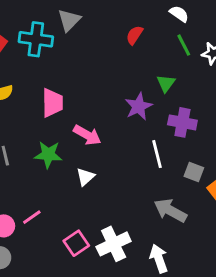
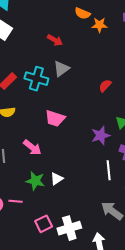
pink trapezoid: (52, 103) -> (55, 118), moved, turned 100
pink arrow: (87, 135) -> (32, 147), moved
green star: (48, 155) -> (35, 181), moved
pink line: (32, 217) -> (15, 201), turned 32

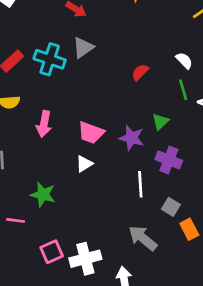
pink trapezoid: (55, 118) -> (91, 133), moved
purple star: (101, 135) -> (132, 138), turned 30
pink arrow: (32, 147) -> (44, 124), moved, turned 60
white triangle: (57, 179) -> (84, 164), moved

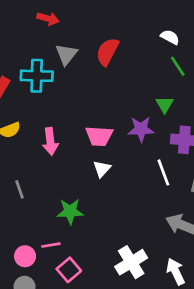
red semicircle: (140, 72) -> (107, 52), moved, size x1.5
pink square: (52, 252) -> (69, 270), moved

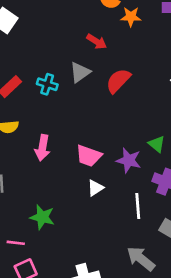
red arrow: (48, 19) -> (97, 42), moved
cyan cross: (37, 76) -> (47, 84), size x0.7
green triangle: (165, 104) -> (157, 144), turned -36
white triangle: (102, 169) -> (95, 188), moved

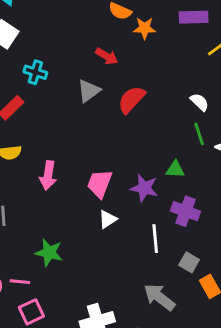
cyan cross: (47, 84) -> (35, 72), moved
green triangle: (157, 144) -> (175, 169), turned -36
pink trapezoid: (89, 156) -> (100, 184), turned 92

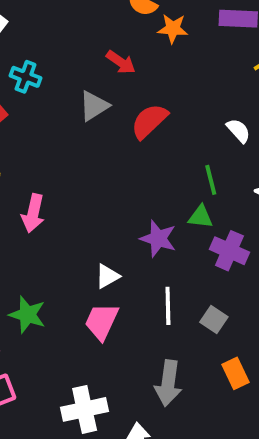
green line: (199, 134) -> (211, 180), moved
pink trapezoid: (100, 184) -> (102, 322), moved
purple cross: (186, 211) -> (229, 251), moved
gray square: (189, 262) -> (214, 319), moved
gray arrow: (159, 297) -> (168, 383), turned -124

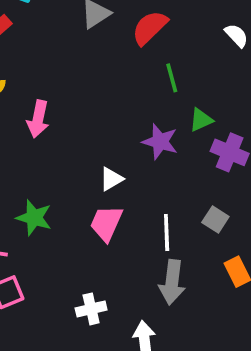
green line: (211, 180) -> (172, 78), moved
green triangle: (201, 217) -> (201, 120), turned -30
white line: (168, 306) -> (167, 233), moved
white cross: (85, 409) -> (91, 309), size x0.7

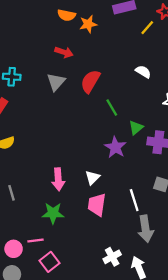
pink arrow: (38, 119) -> (58, 179), moved
purple star: (160, 142) -> (115, 147), turned 30
white cross: (91, 309) -> (112, 257), moved

